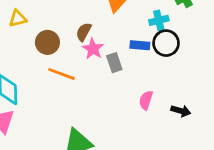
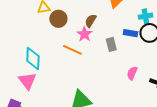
brown circle: (47, 42) -> (58, 19), moved
pink star: (93, 49) -> (84, 34), moved

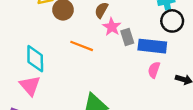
blue rectangle: (131, 33) -> (152, 46), moved, size x1.6
pink star: (84, 34) -> (112, 27), moved

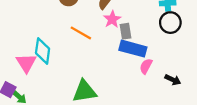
blue rectangle: (152, 46) -> (133, 49), moved
cyan diamond: (35, 59) -> (43, 51), moved

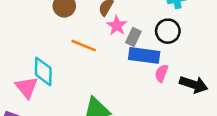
black circle: (170, 23) -> (168, 31), moved
gray rectangle: (126, 31) -> (133, 37), turned 42
black arrow: (173, 80) -> (194, 84), size x1.5

